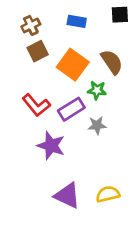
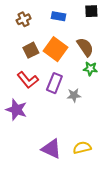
brown square: (38, 51) -> (31, 50), moved
green star: (97, 90) -> (90, 69), moved
purple rectangle: (71, 109) -> (54, 83), turned -36
purple star: (51, 146) -> (16, 110), moved

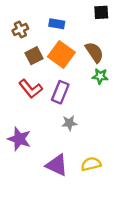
blue rectangle: (59, 16) -> (57, 24), moved
brown cross: (24, 19) -> (20, 29), moved
gray star: (74, 95) -> (69, 123), moved
purple star: (16, 110) -> (19, 139), moved

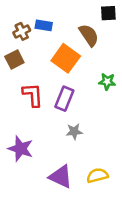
blue rectangle: (57, 24) -> (44, 25), moved
brown semicircle: (94, 52) -> (89, 35), moved
brown square: (34, 56) -> (14, 60), moved
red L-shape: (31, 89) -> (33, 95), turned -145

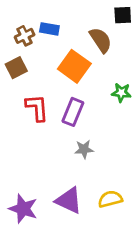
purple star: (21, 149) -> (23, 209), moved

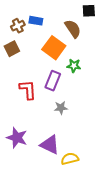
green star: (121, 93) -> (74, 66), moved
red L-shape: (37, 108) -> (28, 90), moved
yellow semicircle: (110, 199) -> (70, 159), moved
purple star: (23, 209) -> (17, 138), moved

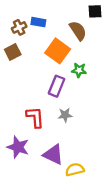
red L-shape: (28, 90) -> (35, 117), moved

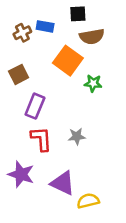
black square: (95, 11) -> (78, 14), moved
brown semicircle: (78, 31) -> (92, 37), turned 114
brown square: (13, 52) -> (19, 74), moved
purple rectangle: (57, 86) -> (35, 106), moved

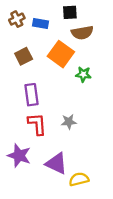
brown cross: (22, 33) -> (17, 19), moved
brown square: (19, 74) -> (24, 56), moved
purple rectangle: (35, 106) -> (31, 95), turned -30

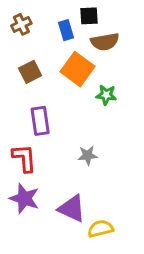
blue rectangle: (41, 24) -> (66, 30), moved, turned 63
red L-shape: (37, 124) -> (24, 158), moved

